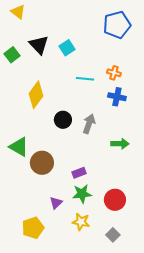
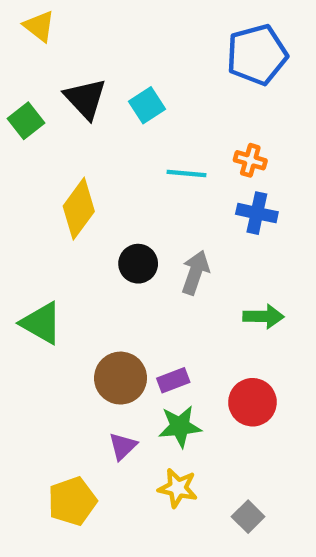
brown circle: (42, 163) -> (121, 378), moved
red circle: (115, 200) -> (252, 402), moved

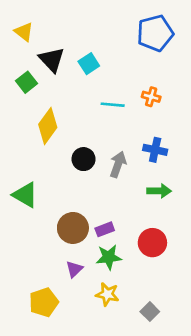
yellow triangle: (39, 26) -> (24, 32), moved
green square: (26, 121) -> (27, 82), moved
blue cross: (257, 213) -> (155, 150), moved

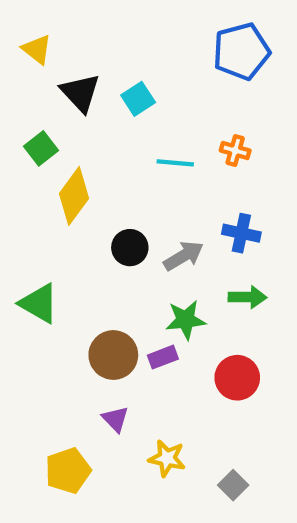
green square: (27, 82) -> (41, 148), moved
gray arrow: (118, 164) -> (184, 256), turned 40
green star: (109, 257) -> (186, 320), moved
purple triangle: (74, 269) -> (115, 419), turned -30

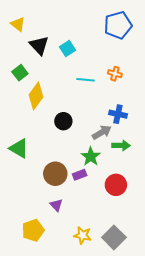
gray arrow: (184, 256) -> (102, 132), moved
green star: (186, 320) -> (91, 157), turned -30
yellow star: (167, 458) -> (83, 235), moved
gray square: (233, 485) -> (114, 237), size x1.6

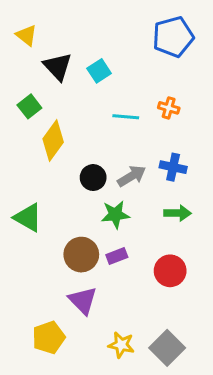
gray arrow: (102, 132) -> (132, 176), moved
green star: (91, 157) -> (115, 215), moved, turned 30
purple triangle: (56, 205) -> (83, 300), size x1.5

